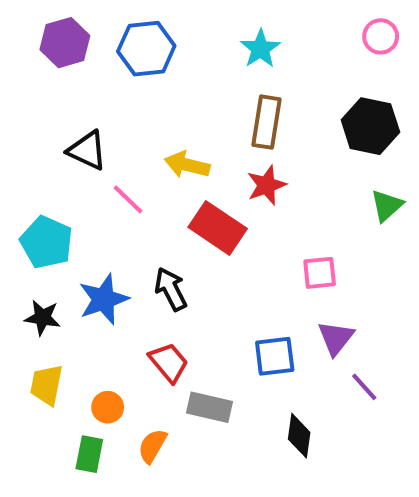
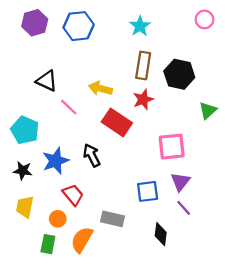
black hexagon: (370, 126) -> (179, 74), moved
pink square: (320, 273) -> (172, 147), size x1.5
red trapezoid: (169, 362) -> (73, 195), moved
purple line: (364, 387) -> (184, 208), moved
orange semicircle: (152, 446) -> (82, 240), size x1.4

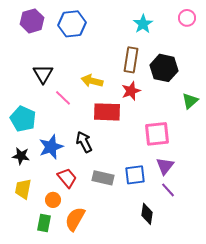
cyan star: (140, 26) -> (143, 24), moved
black triangle: (47, 81) -> (43, 74), turned 35
red rectangle: (117, 122) -> (107, 112), turned -32
gray rectangle: (112, 219) -> (103, 178), moved

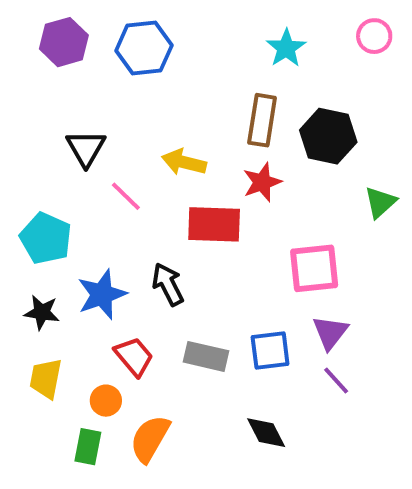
black diamond: (147, 214) -> (266, 433), moved, turned -35

